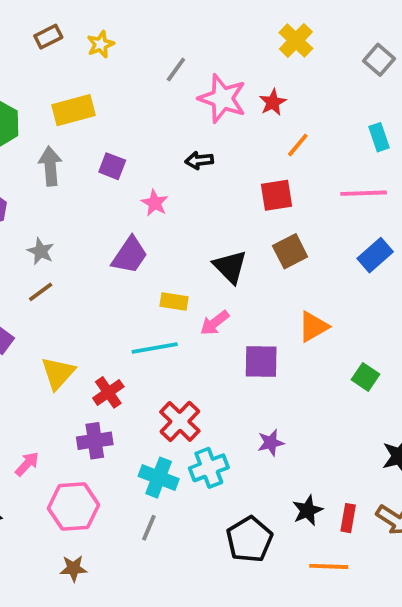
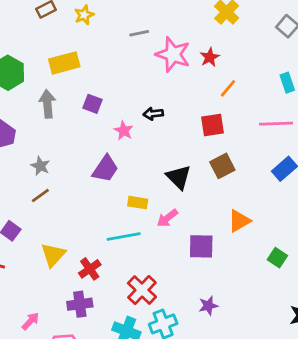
gray line: (176, 69) -> (139, 33), turned 42
black arrow: (199, 160) -> (153, 114), moved

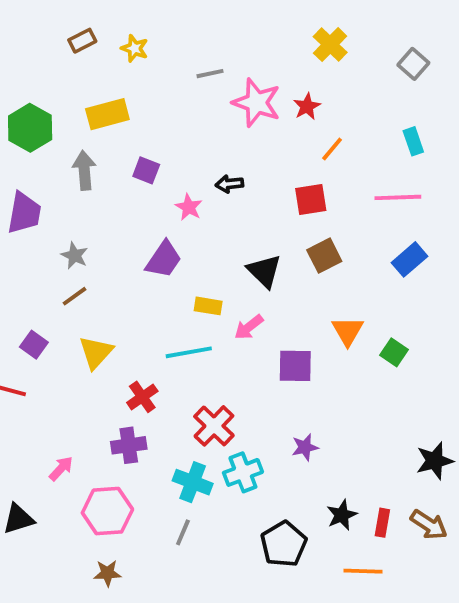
yellow star: (84, 15) -> (135, 48), turned -30
orange triangle: (239, 221) -> (348, 331), turned -30
yellow triangle: (53, 255) -> (96, 352), moved
green square: (277, 258) -> (394, 352), moved

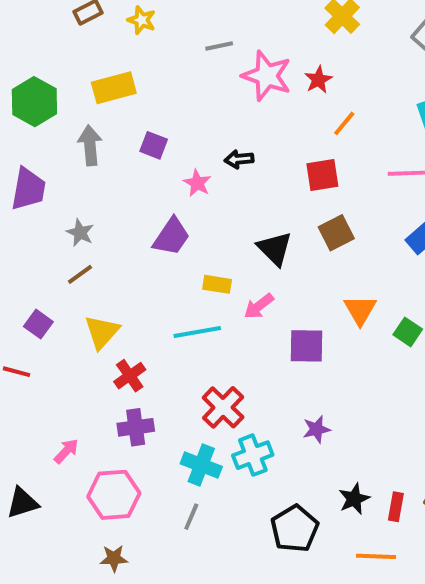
red cross: (142, 397) -> (130, 376), moved

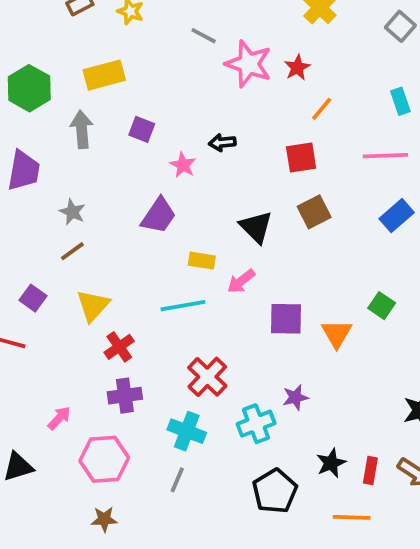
gray line: (219, 46) -> (204, 36), turned 40
orange triangle: (360, 310) -> (337, 334), moved
cyan cross: (253, 455) -> (256, 424), moved

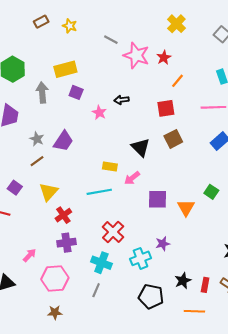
yellow rectangle: (104, 75) -> (65, 69), moved
purple trapezoid: (159, 216) -> (63, 141), moved
black pentagon: (275, 491) -> (151, 296), turned -30

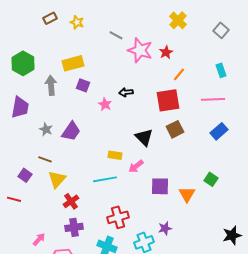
red square: (166, 108) -> (168, 100), size x1.4
brown line: (37, 161) -> (45, 159), moved, turned 56
red cross: (113, 232) -> (118, 217), turned 30

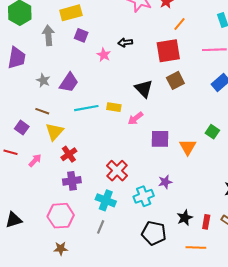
cyan line: (105, 179) -> (86, 108), moved
red cross: (118, 217) -> (117, 171), turned -30
pink arrow: (39, 239) -> (35, 160), moved

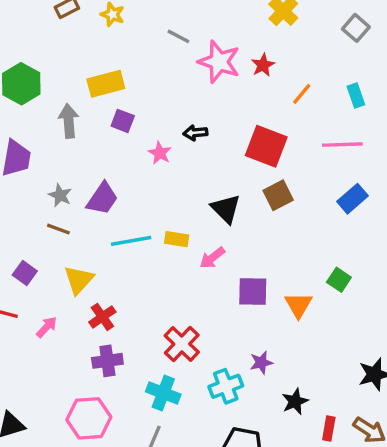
orange line: (180, 24) -> (302, 94), moved
red square: (168, 51) -> (266, 146), turned 30
brown line: (42, 111) -> (58, 229), moved
black star: (185, 218) -> (295, 401), moved

